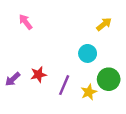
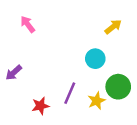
red star: (38, 75) -> (40, 106), moved
purple arrow: (13, 79) -> (14, 73), moved

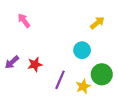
red star: (40, 106) -> (35, 64), moved

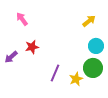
cyan circle: (82, 50) -> (96, 46), moved
red star: (35, 64) -> (32, 47), moved

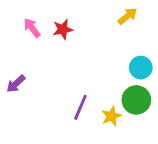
yellow arrow: (89, 21) -> (128, 16), moved
red star: (32, 47) -> (63, 29), moved

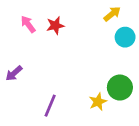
cyan circle: (141, 68) -> (125, 37), moved
purple line: (80, 107) -> (50, 106), moved

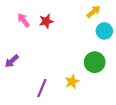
green circle: (120, 88) -> (95, 62), moved
yellow star: (98, 102) -> (72, 82), moved

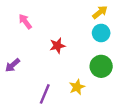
red star: (46, 21) -> (57, 46), moved
cyan circle: (104, 31) -> (101, 33), moved

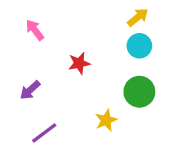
purple arrow: (13, 65) -> (30, 90), moved
purple line: (45, 94) -> (44, 133), moved, turned 30

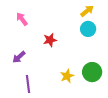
green circle: (139, 92) -> (92, 72), moved
purple line: (44, 133) -> (28, 84), turned -60

